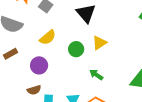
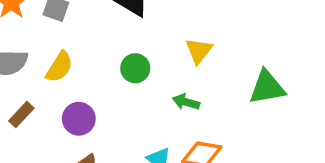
yellow semicircle: (48, 37) -> (59, 67), moved
yellow triangle: (99, 43) -> (199, 51), moved

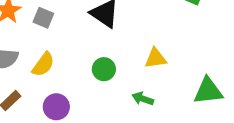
yellow triangle: (199, 51) -> (155, 58), turned 40

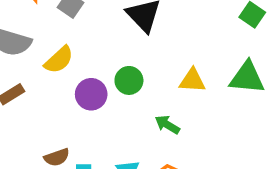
green triangle: (208, 91) -> (247, 78), moved
purple circle: (56, 107) -> (91, 94), moved

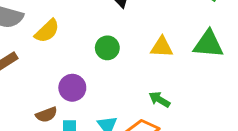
purple circle: (91, 94) -> (72, 88), moved
green arrow: (167, 125) -> (159, 100), moved

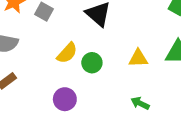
yellow semicircle: (47, 31) -> (67, 53), moved

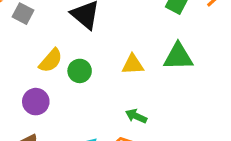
purple circle: (65, 99) -> (36, 102), moved

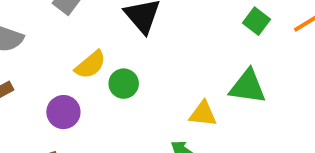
yellow triangle: (133, 64) -> (203, 114), moved

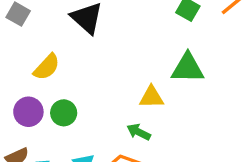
green circle: (124, 84) -> (64, 113), moved

